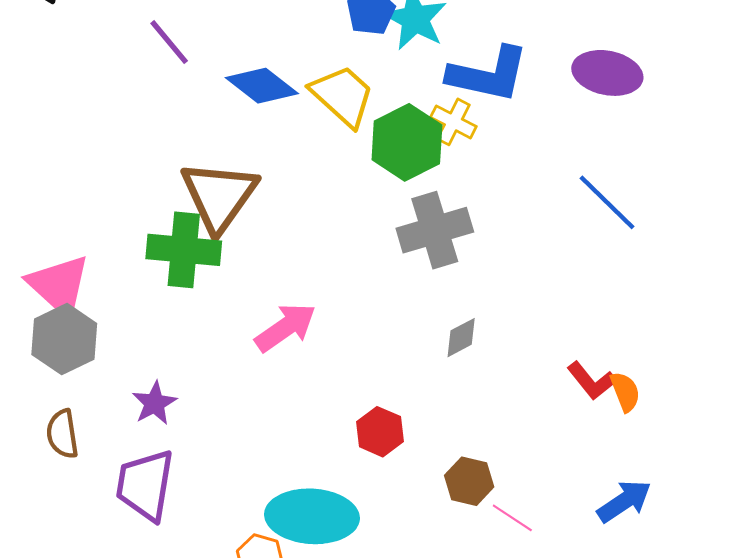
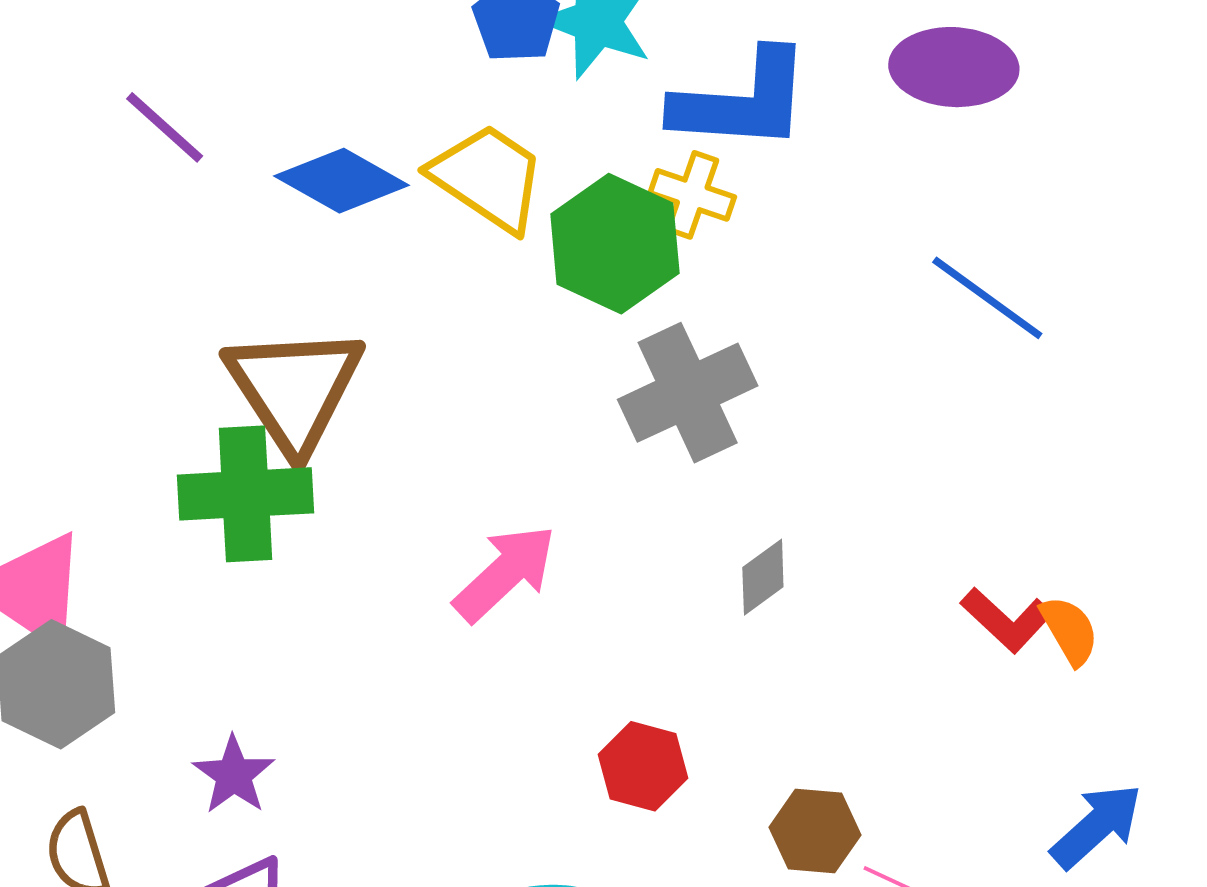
pink arrow: (285, 327) -> (505, 573), moved

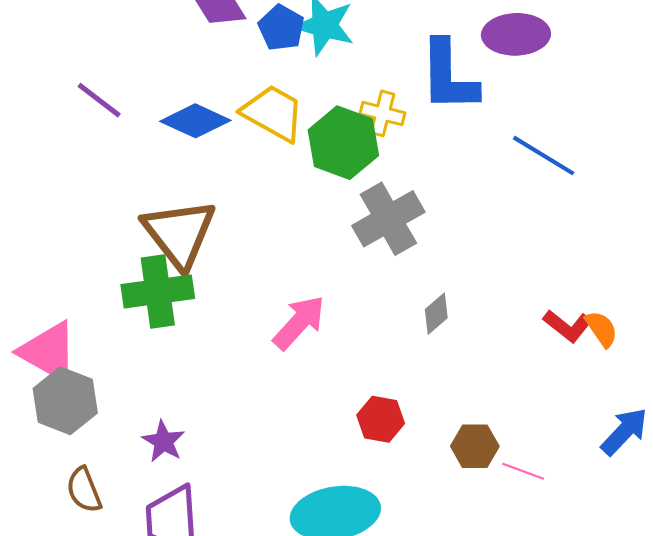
blue L-shape: (742, 101) -> (448, 76), moved, turned 90

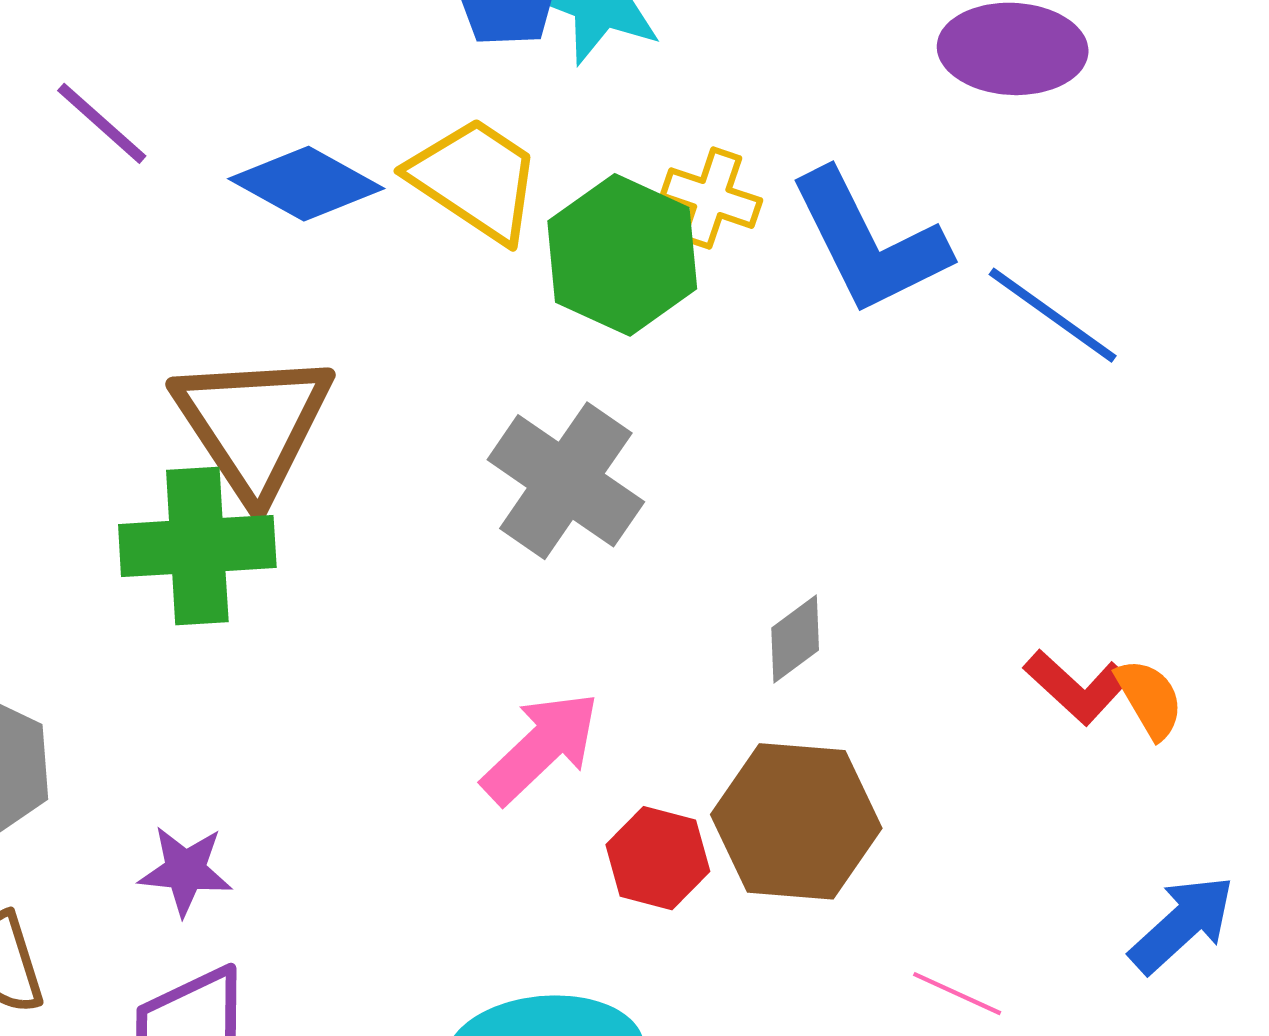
blue L-shape: (448, 76) -> (869, 242), moved, turned -30
gray cross: (388, 219) -> (566, 481), moved, turned -30
pink arrow: (299, 322) -> (541, 748), moved
purple star: (163, 441) -> (185, 871), turned -30
brown hexagon: (475, 446) -> (796, 821), moved, size x1.6

